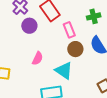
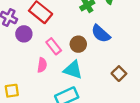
pink rectangle: (69, 30) -> (54, 46), moved

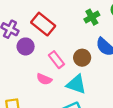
pink semicircle: (42, 65) -> (44, 79), turned 104

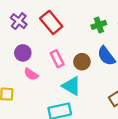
purple circle: (26, 46) -> (23, 53), moved
pink semicircle: (44, 79) -> (31, 74), moved

